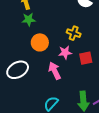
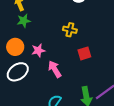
orange circle: (40, 42) -> (15, 47), moved
pink star: (65, 52) -> (38, 50), moved

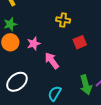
green star: (24, 21) -> (10, 24), moved
white ellipse: (18, 72) -> (17, 82), moved

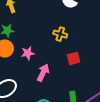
pink arrow: (52, 61) -> (43, 73), turned 54

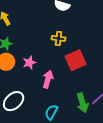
red square: (74, 58) -> (76, 60), size x1.5

